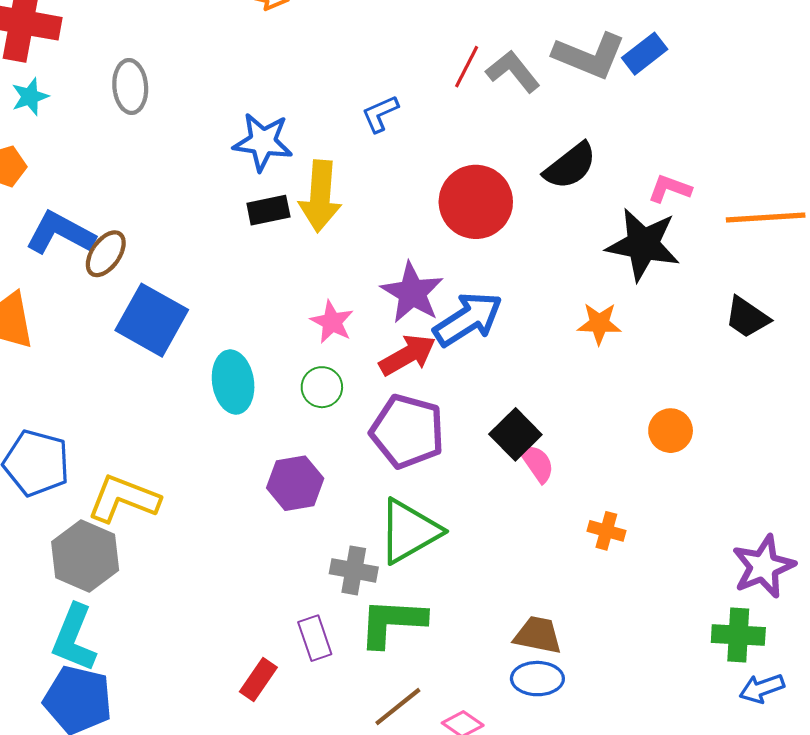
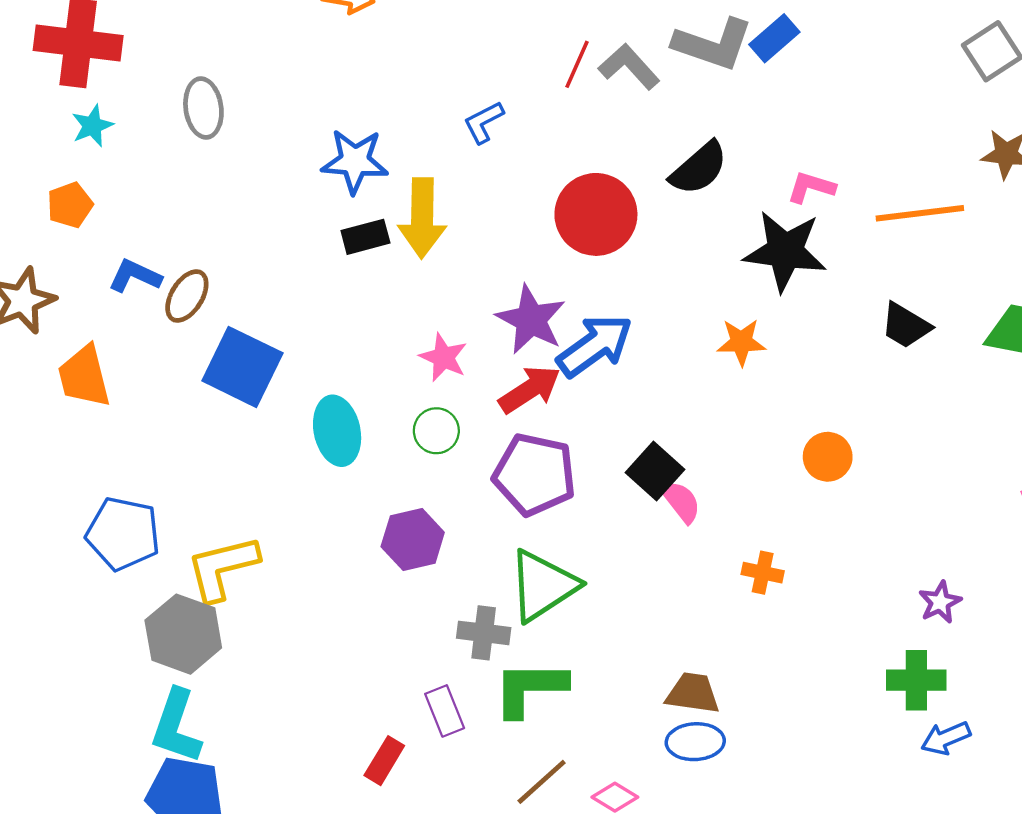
blue L-shape: (60, 233) -> (135, 276), size x0.7
yellow L-shape: (123, 499) -> (222, 568), turned -32
purple star: (763, 566) -> (940, 602), size x0.6

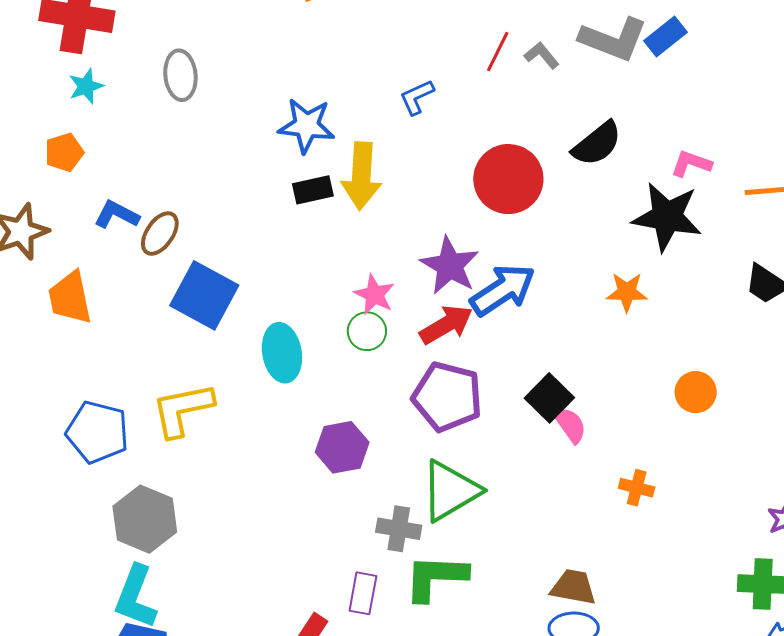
gray L-shape: (629, 67) -> (542, 55), size x0.7
green circle: (436, 431) -> (367, 331), moved
yellow L-shape: (222, 568) -> (182, 410), moved
purple rectangle: (445, 711) -> (363, 593), turned 30

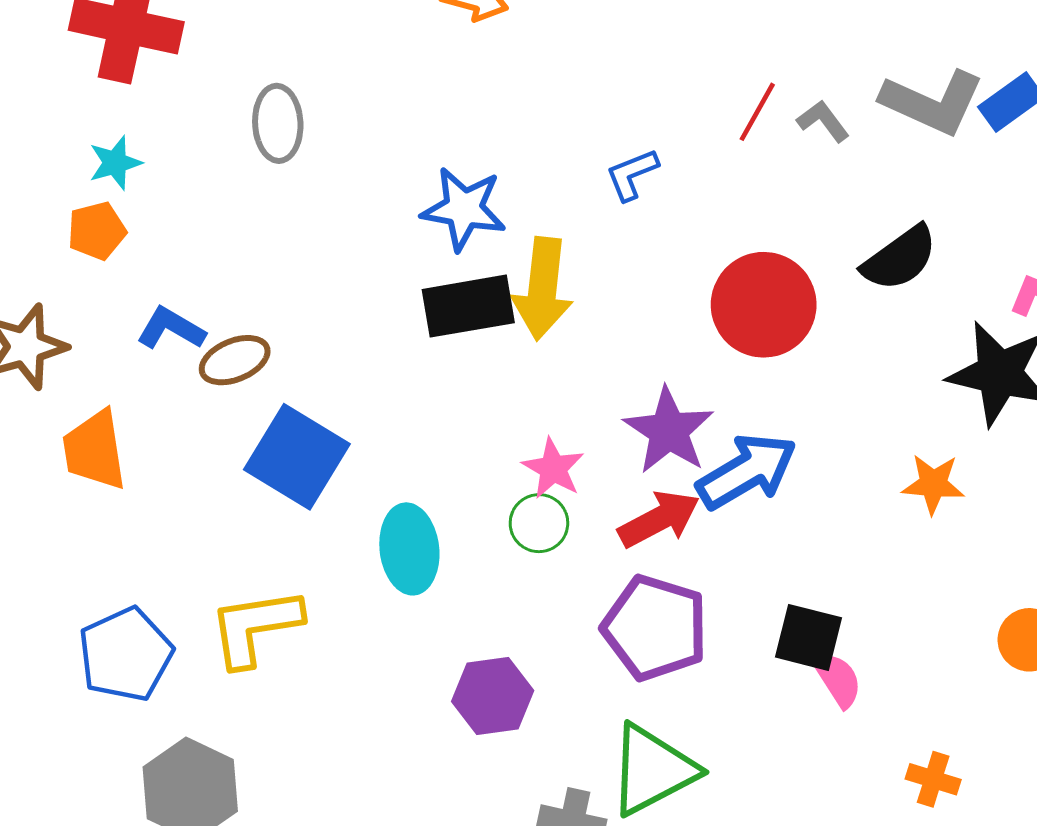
cyan star: (86, 86) -> (115, 163), moved
black rectangle: (313, 190) -> (468, 306), size x1.5
brown ellipse: (160, 233) -> (235, 360), turned 30
black square: (549, 398) -> (808, 637), turned -33
blue pentagon: (97, 432) -> (126, 654), turned 30

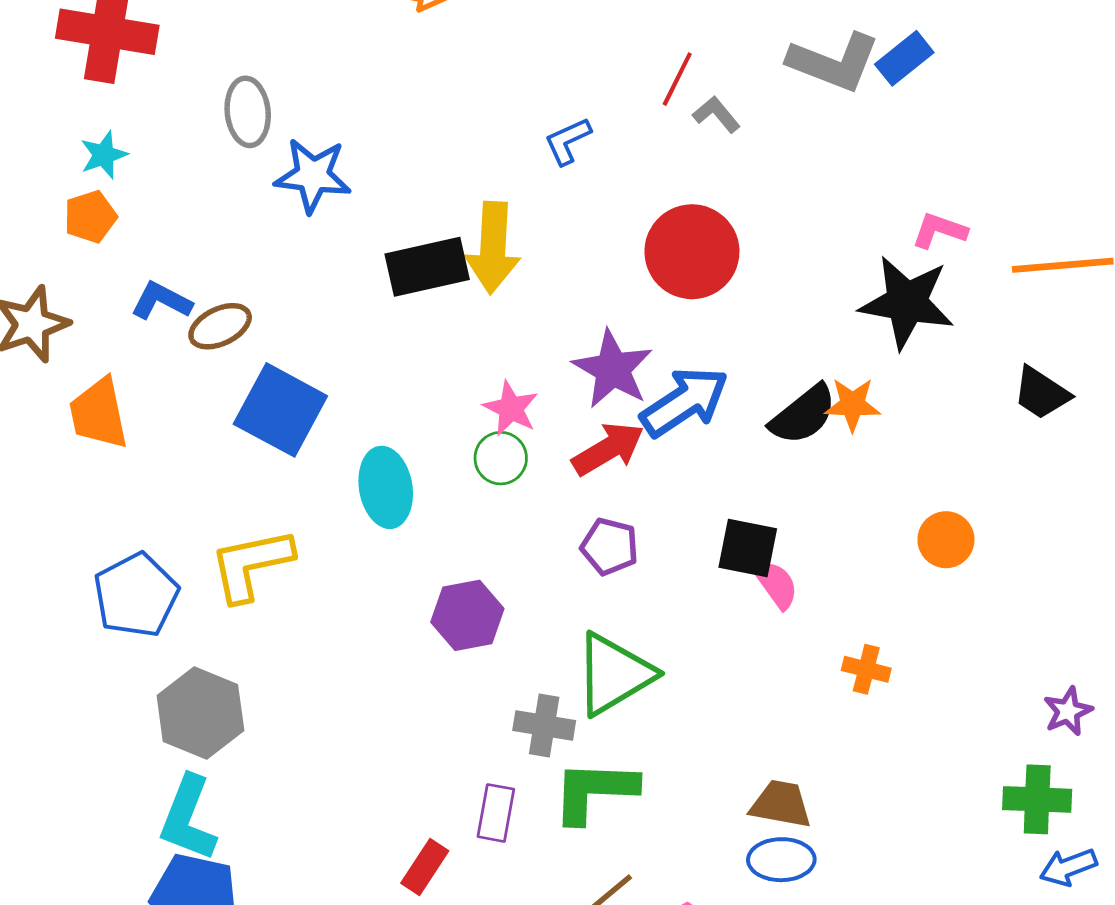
gray L-shape: (823, 121) -> (716, 114), moved
blue star: (464, 209) -> (313, 175), moved
black semicircle: (900, 258) -> (803, 415), moved
purple pentagon: (655, 628) -> (610, 547), size x0.6

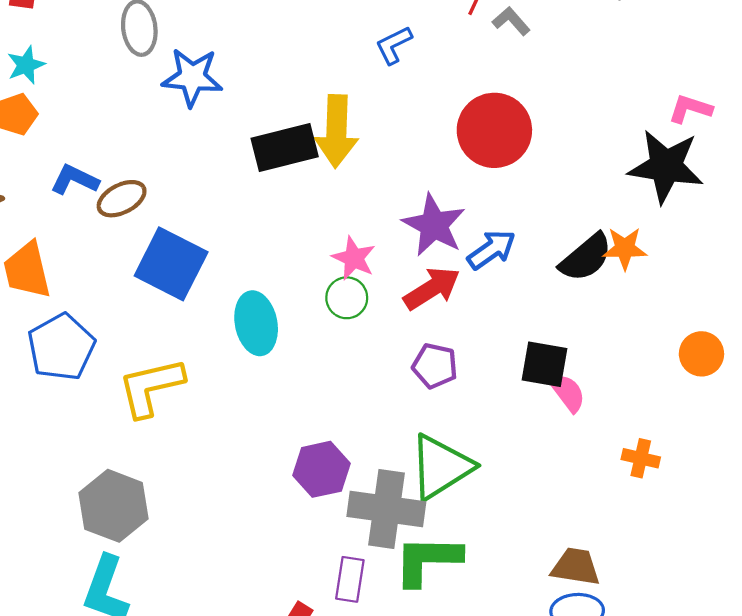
blue arrow: (685, 402) -> (491, 250), size x0.7
blue pentagon: (136, 595) -> (61, 347), moved
purple hexagon: (467, 615) -> (321, 469), moved
gray cross: (544, 725) -> (386, 509), size x1.6

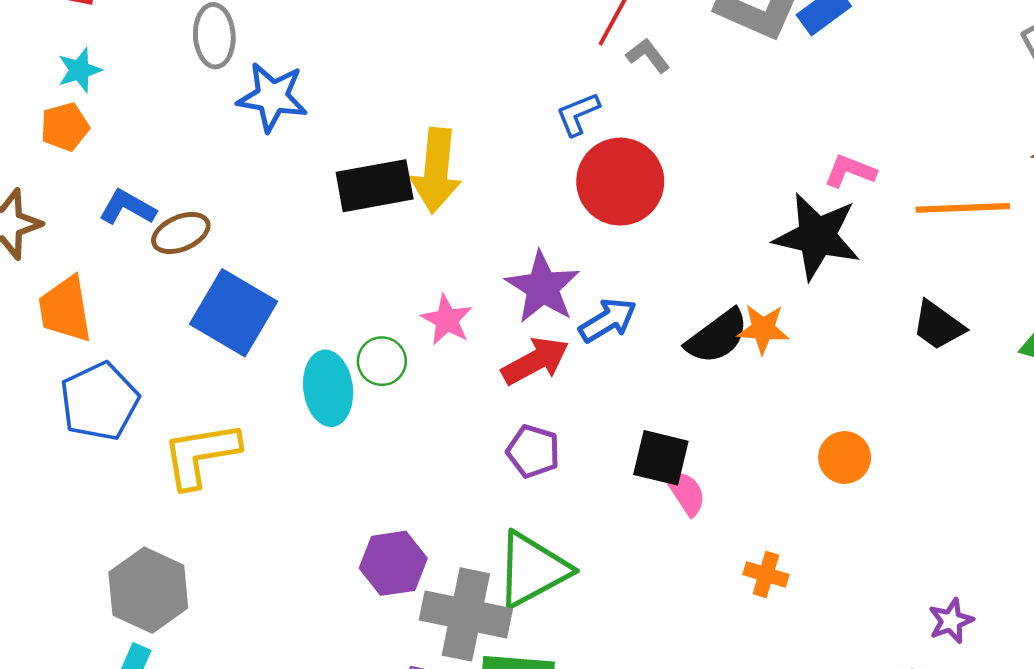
blue L-shape: (394, 45) -> (578, 114), moved
green circle: (347, 298) -> (382, 361), moved

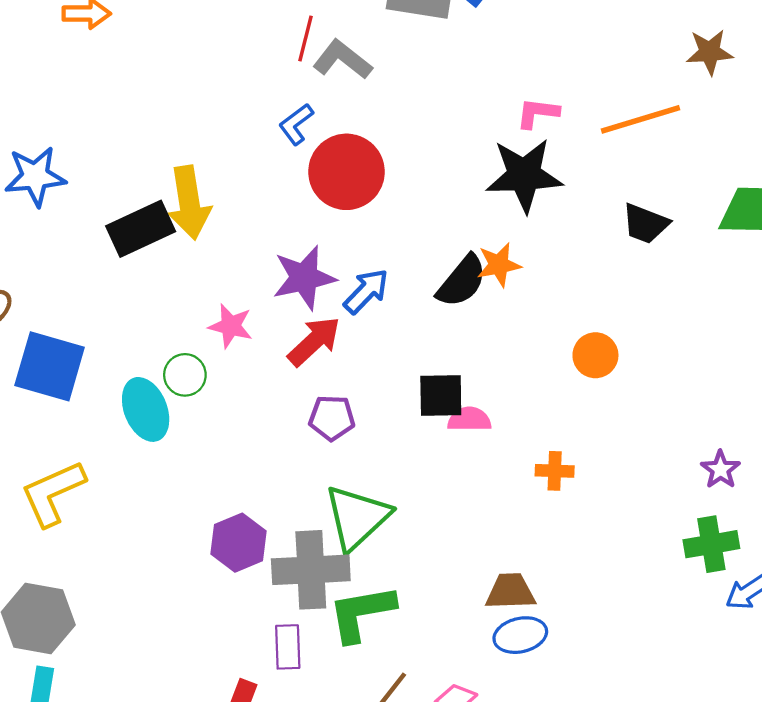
gray L-shape: (648, 55) -> (342, 60), size x1.5
purple star: (543, 287) -> (304, 278), turned -30
pink semicircle: (686, 493) -> (469, 419), turned -42

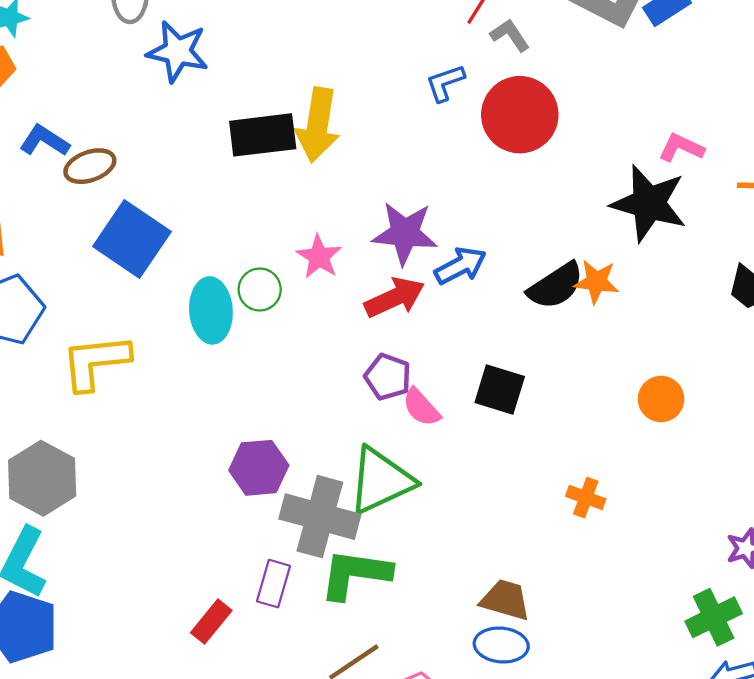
gray L-shape: (342, 60) -> (510, 35), size x0.7
red circle: (346, 172) -> (520, 115), moved
pink semicircle: (469, 419) -> (421, 407), moved, turned -150
green cross: (711, 544) -> (714, 617), turned -34

